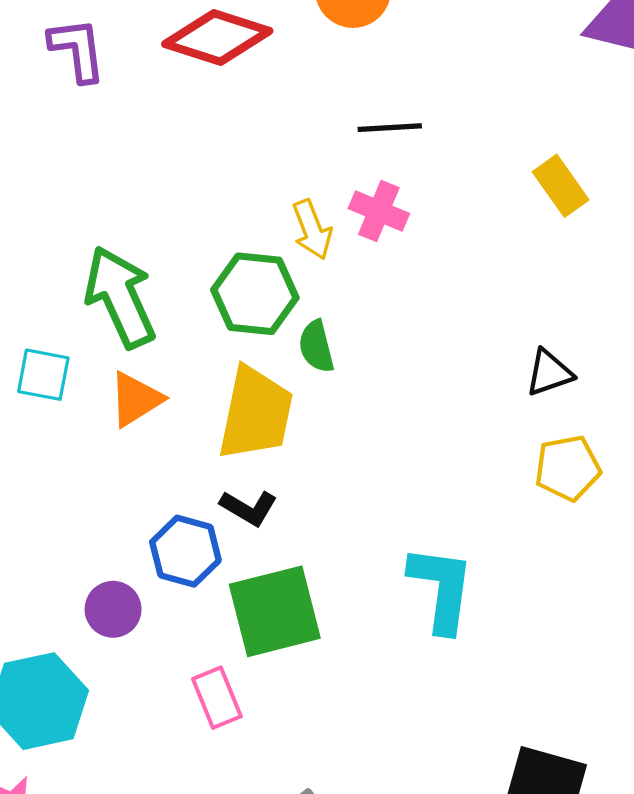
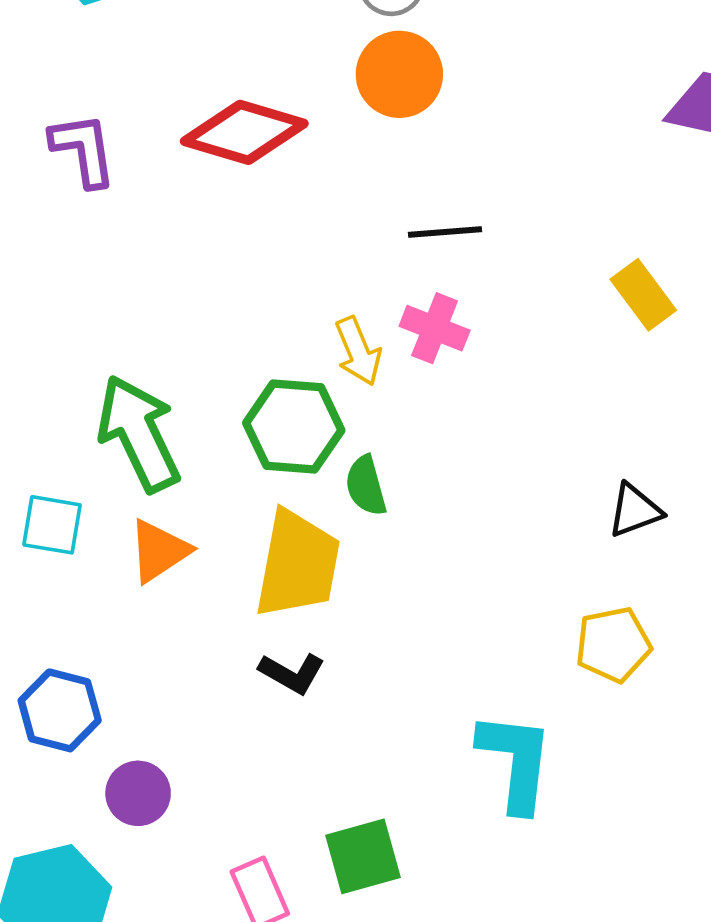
yellow pentagon: (568, 468) -> (613, 645), moved
blue hexagon: (185, 551) -> (60, 710), moved
green square: (275, 611) -> (363, 856), moved, size x0.7

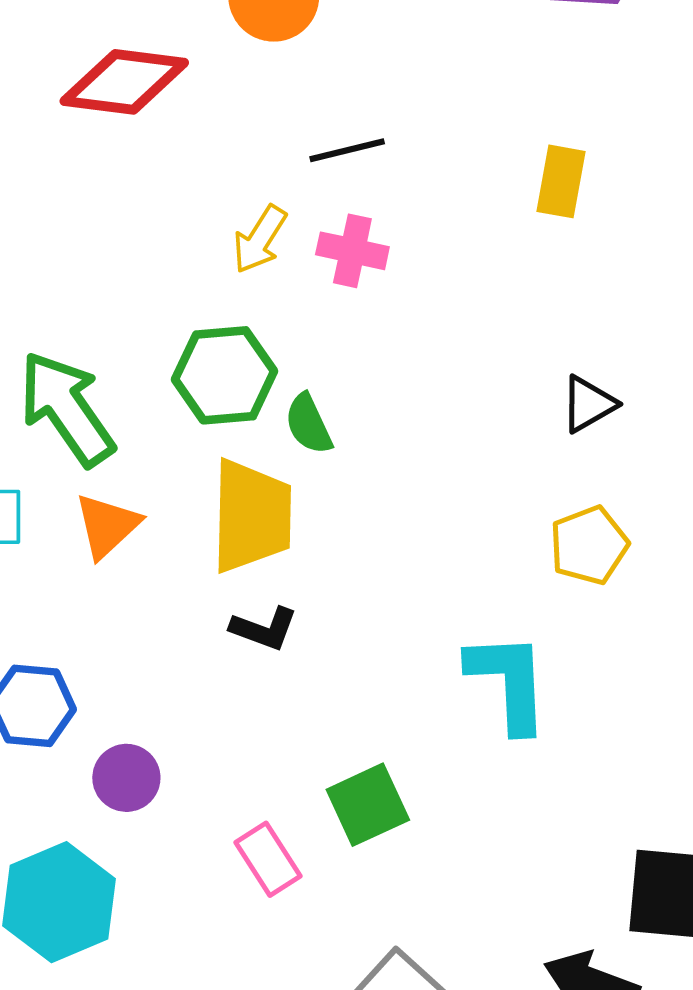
yellow rectangle: (643, 295) -> (561, 181), turned 56
yellow arrow: (358, 351) -> (260, 239), moved, turned 64

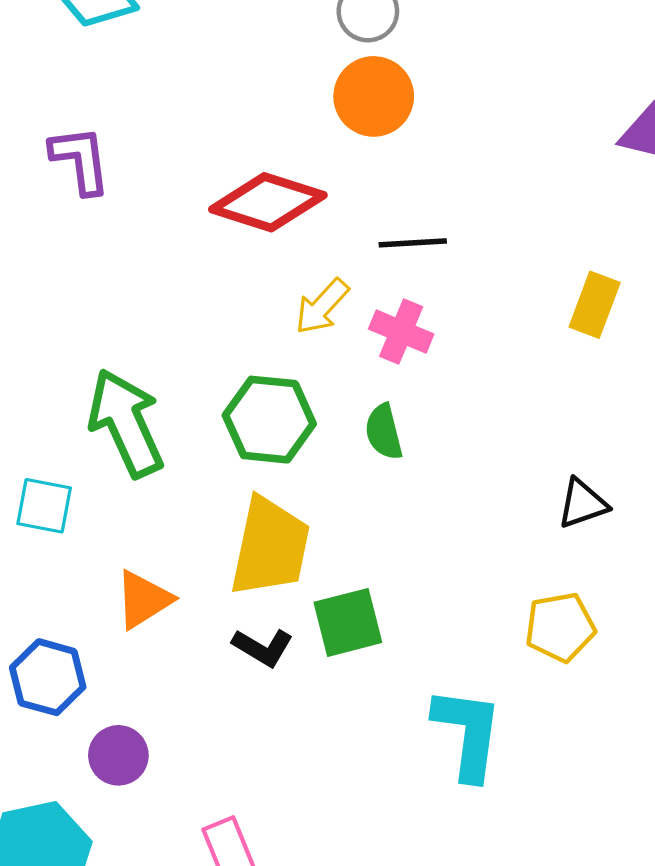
red diamond: (124, 82) -> (268, 202), moved
green semicircle: (308, 424) -> (384, 432), moved
orange triangle: (107, 526) -> (143, 600), moved
green square: (368, 805) -> (348, 622), moved

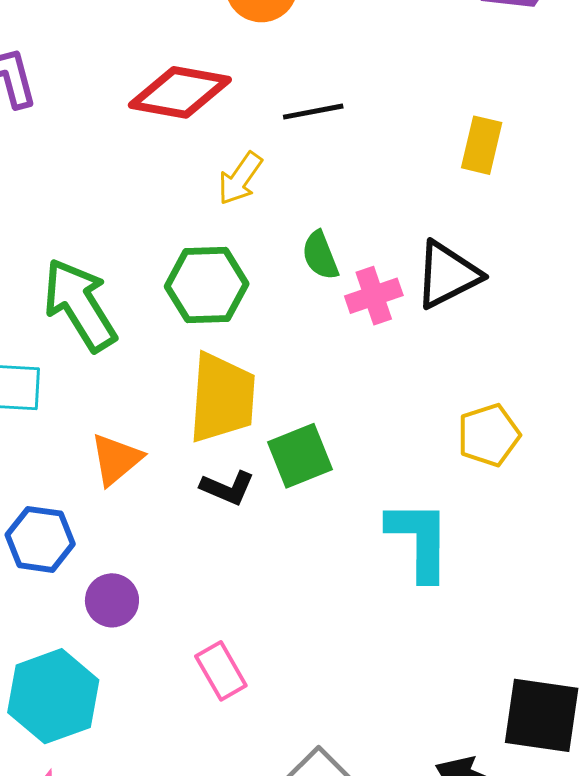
pink cross: (401, 332) -> (374, 296), moved, turned -34
green semicircle: (384, 432) -> (320, 255), moved
black triangle: (582, 504) -> (447, 275), moved, size x1.5

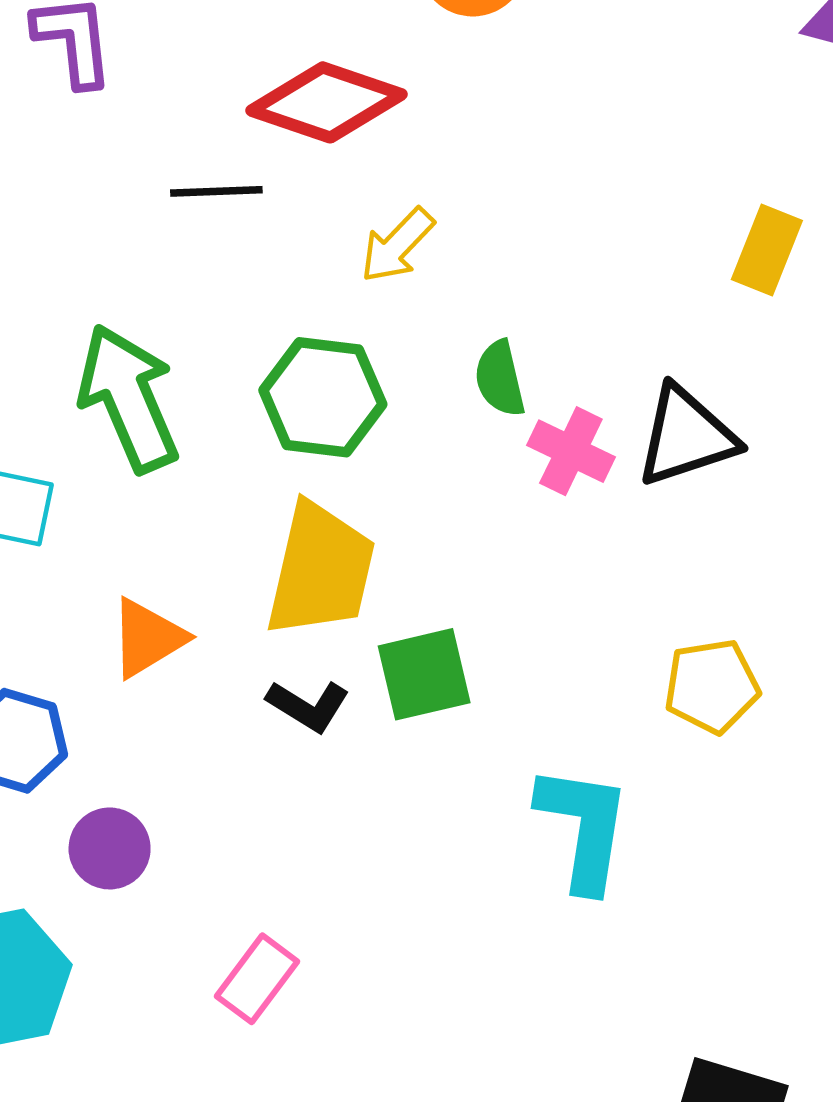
black line: (313, 112) -> (216, 191), moved
pink cross: (374, 296) -> (571, 451), turned 36
pink rectangle: (221, 671) -> (257, 979), turned 58

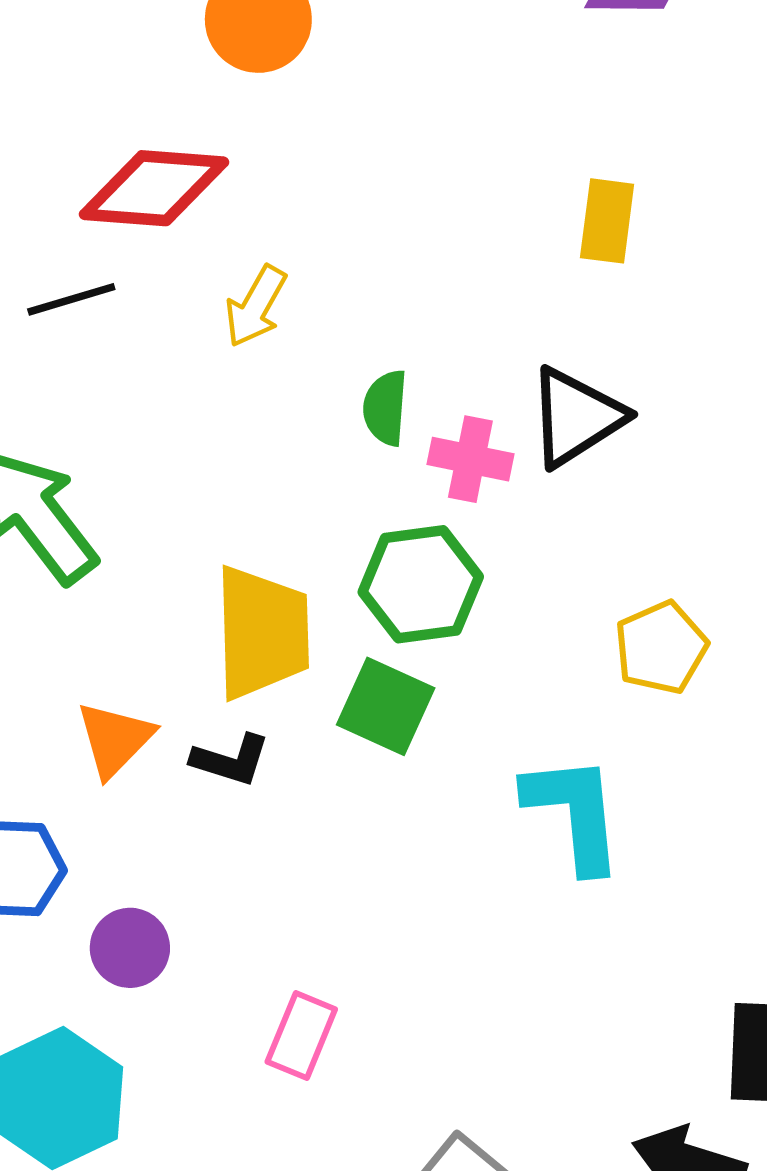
green semicircle: (500, 379) -> (385, 408), turned 32
green hexagon: (323, 397) -> (421, 584), moved
green square: (424, 674) -> (386, 706), turned -38
black L-shape: (308, 706) -> (231, 760), moved

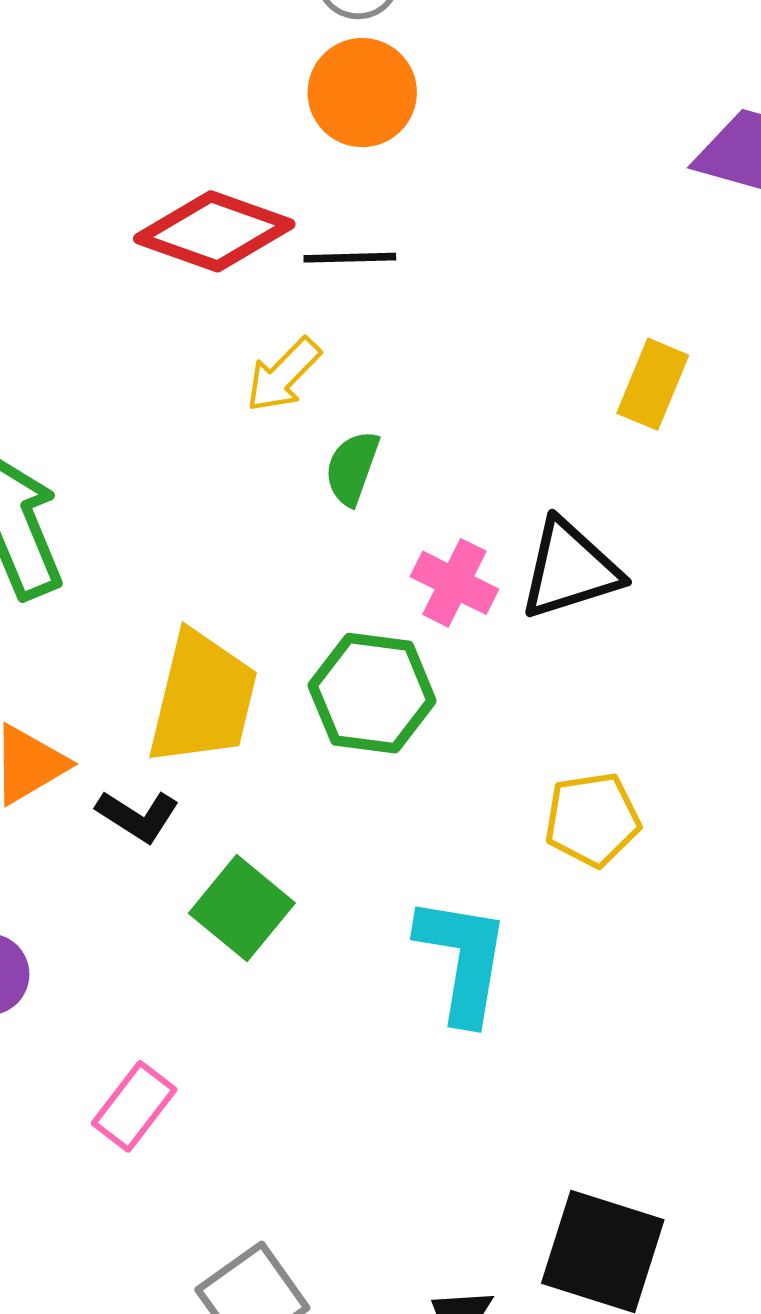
black line: (71, 299) -> (350, 258), moved
green semicircle: (385, 408) -> (352, 468), moved
green square: (386, 706) -> (242, 908), moved

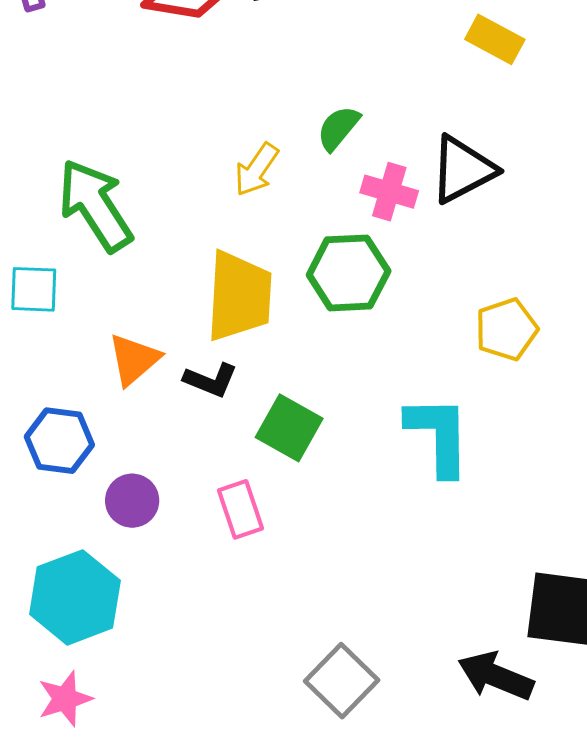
yellow arrow: (283, 375) -> (256, 170), moved
yellow rectangle: (653, 384) -> (495, 39), turned -74
green semicircle: (352, 468) -> (338, 128), moved, turned 30
pink rectangle: (134, 1106) -> (240, 509), moved, turned -46

